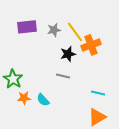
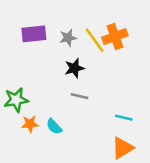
orange cross: (91, 45) -> (115, 36), moved
black star: (68, 54) -> (74, 68), moved
green star: (13, 79) -> (16, 100), turned 30

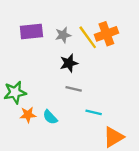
cyan line: (124, 118) -> (94, 112), moved

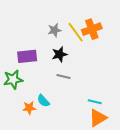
purple rectangle: (31, 31) -> (27, 56), moved
cyan line: (94, 112) -> (95, 102), moved
orange star: (28, 115) -> (29, 108), moved

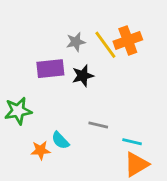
purple rectangle: (27, 56) -> (50, 69), moved
gray line: (64, 77) -> (98, 125), moved

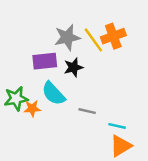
gray star: (76, 42) -> (67, 37), size x1.5
cyan semicircle: (60, 140) -> (53, 94), moved, size x1.5
orange star: (41, 150) -> (32, 109), moved

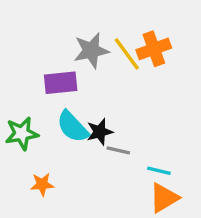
black star: (73, 67) -> (100, 132), moved
orange star: (32, 109) -> (42, 184), moved

